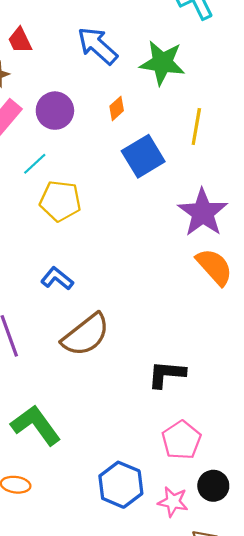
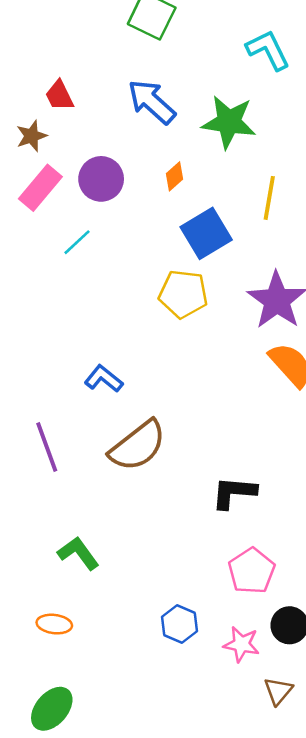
yellow pentagon: (60, 201) -> (183, 294), moved
green L-shape: (36, 425) -> (78, 553), size x0.7
blue hexagon: (121, 485) -> (179, 624), size x0.7

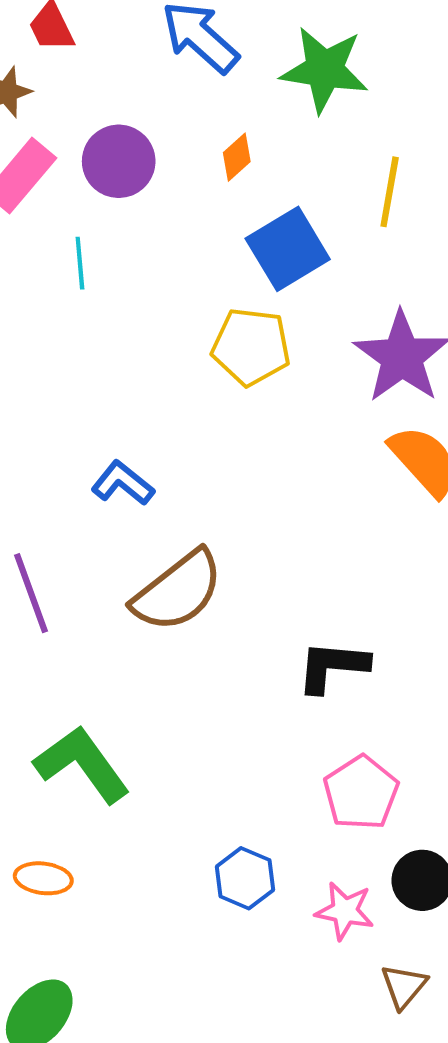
cyan line: (77, 242) -> (80, 263), turned -52
green L-shape: (78, 553) -> (82, 764), size x1.4

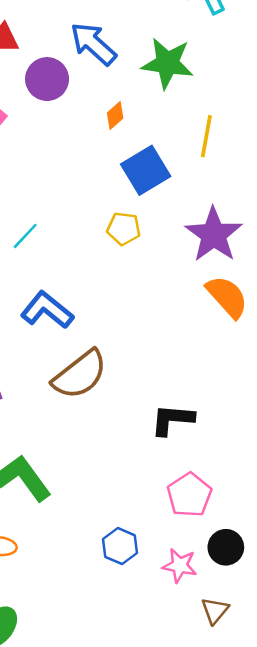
purple circle: (119, 161) -> (47, 79), moved
cyan line: (80, 263) -> (25, 236), moved, turned 48
yellow pentagon: (251, 347) -> (124, 229), size x0.7
blue L-shape: (123, 483) -> (47, 310), size x1.4

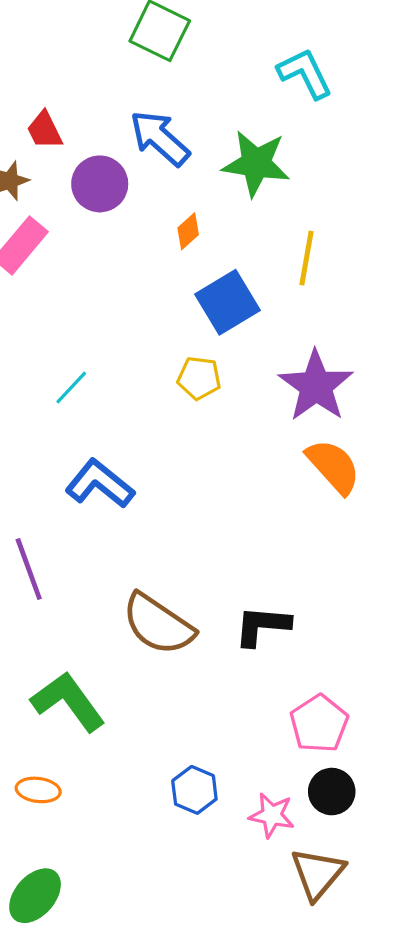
brown semicircle: (80, 375) -> (158, 624), moved, turned 72
pink pentagon: (189, 495) -> (319, 724), moved
brown triangle: (215, 611) -> (318, 874), size x1.5

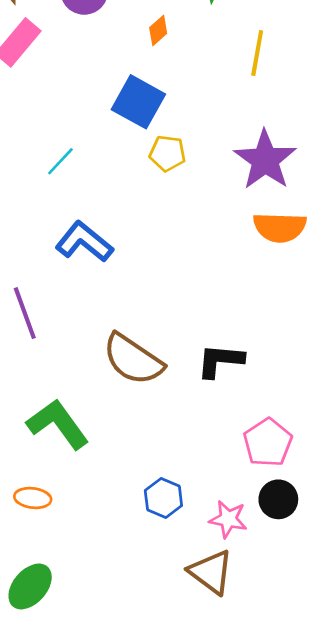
blue square: (228, 302) -> (138, 102), moved, turned -30
orange semicircle: (333, 466) -> (280, 227), turned 134
brown triangle: (318, 874) -> (211, 572), moved, turned -33

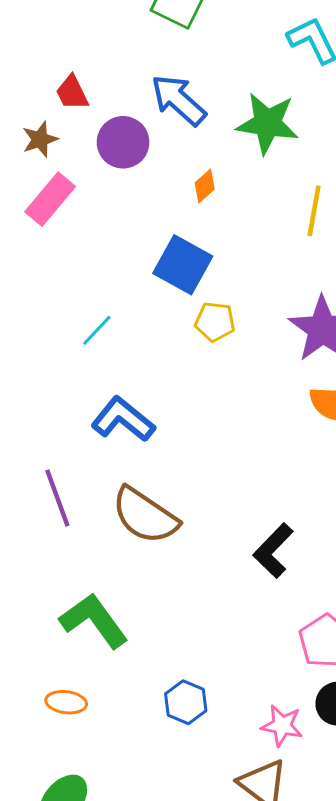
brown semicircle: (133, 359) -> (145, 516), moved
black L-shape: (220, 361) -> (273, 551), turned -51
blue hexagon: (163, 498) -> (186, 702), moved

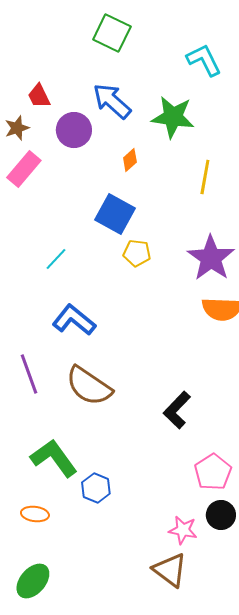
blue hexagon: (186, 702) -> (96, 488), moved

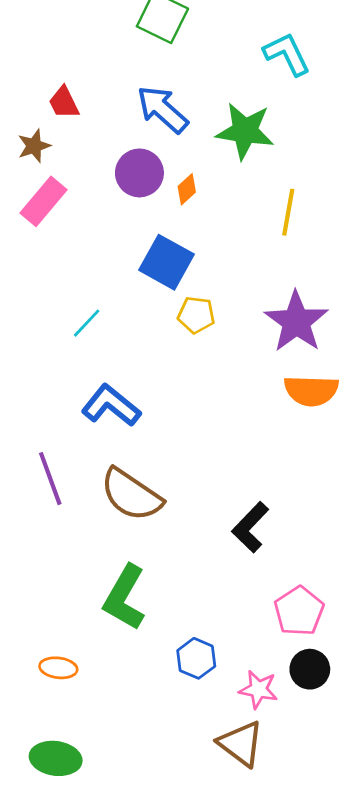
purple circle: (74, 130) -> (139, 173), moved
green L-shape: (54, 458) -> (125, 598), moved, turned -114
blue hexagon: (96, 488) -> (196, 658), moved
green ellipse: (33, 581) -> (56, 758), turned 57

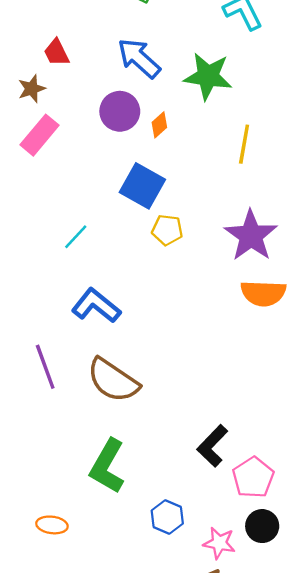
black L-shape: (250, 527) -> (212, 446), moved

